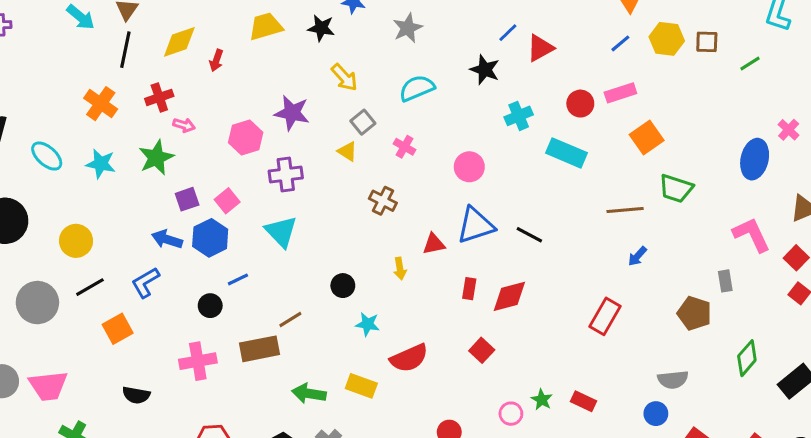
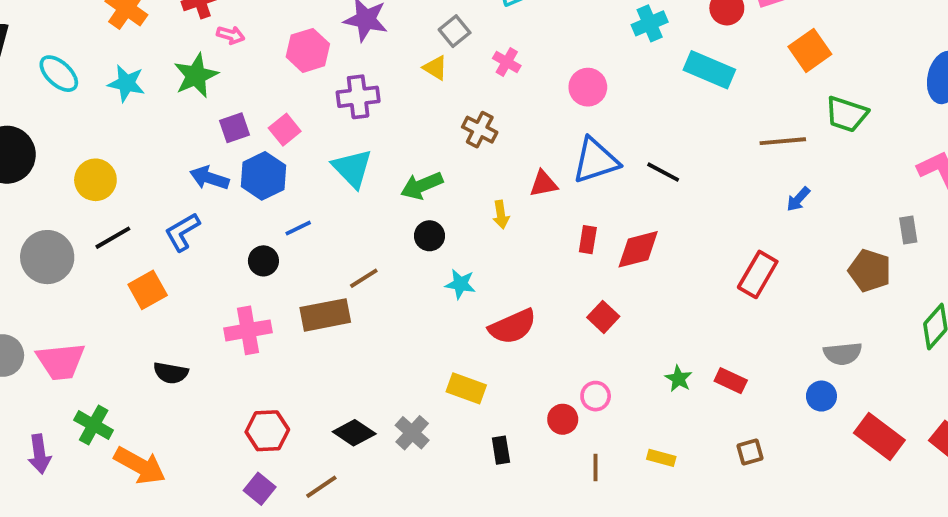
yellow rectangle: (361, 386) -> (466, 388), moved
green arrow: (309, 394) -> (422, 186), moved, turned -32
pink circle: (511, 414) -> (596, 396), moved

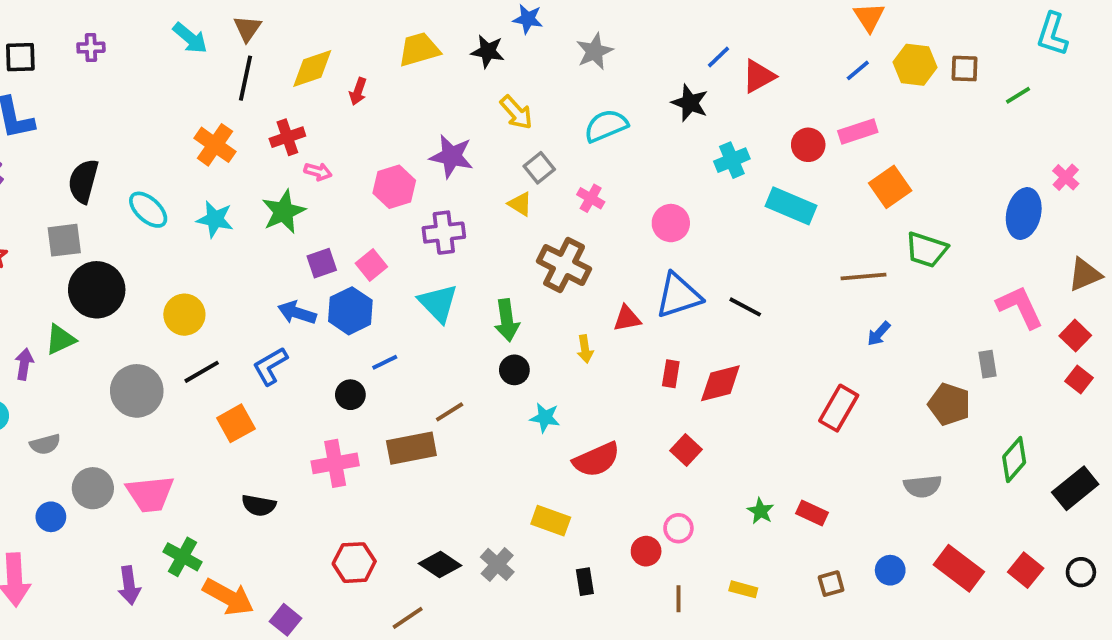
brown cross: (480, 130) -> (564, 265), size x1.5
green arrow: (422, 186) -> (507, 320), turned -75
blue circle: (821, 396) -> (890, 570), moved
purple square: (260, 489) -> (286, 620), moved

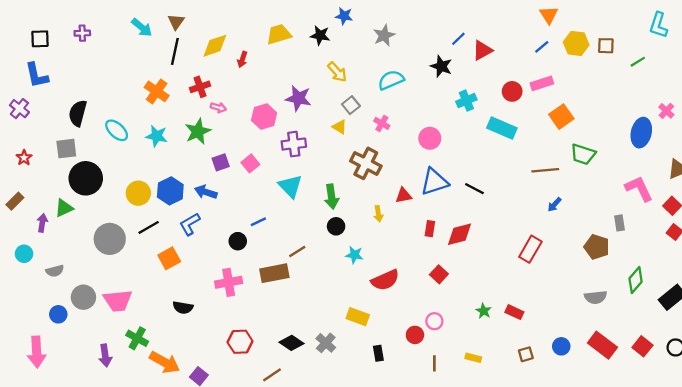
blue hexagon: (350, 311) -> (170, 191), moved
gray semicircle: (923, 486) -> (596, 297), moved

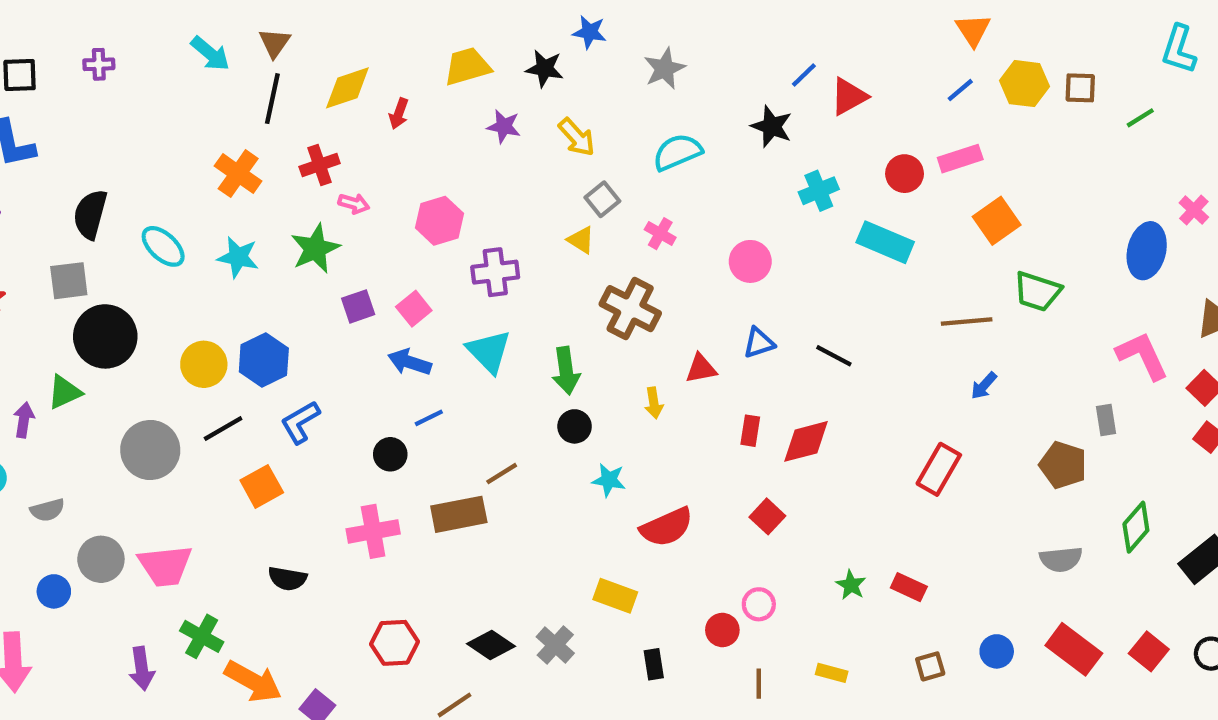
purple star: (298, 98) -> (504, 126), moved, size x0.7
blue triangle: (434, 182) -> (759, 343), size x0.6
blue arrow: (206, 192) -> (410, 362), moved

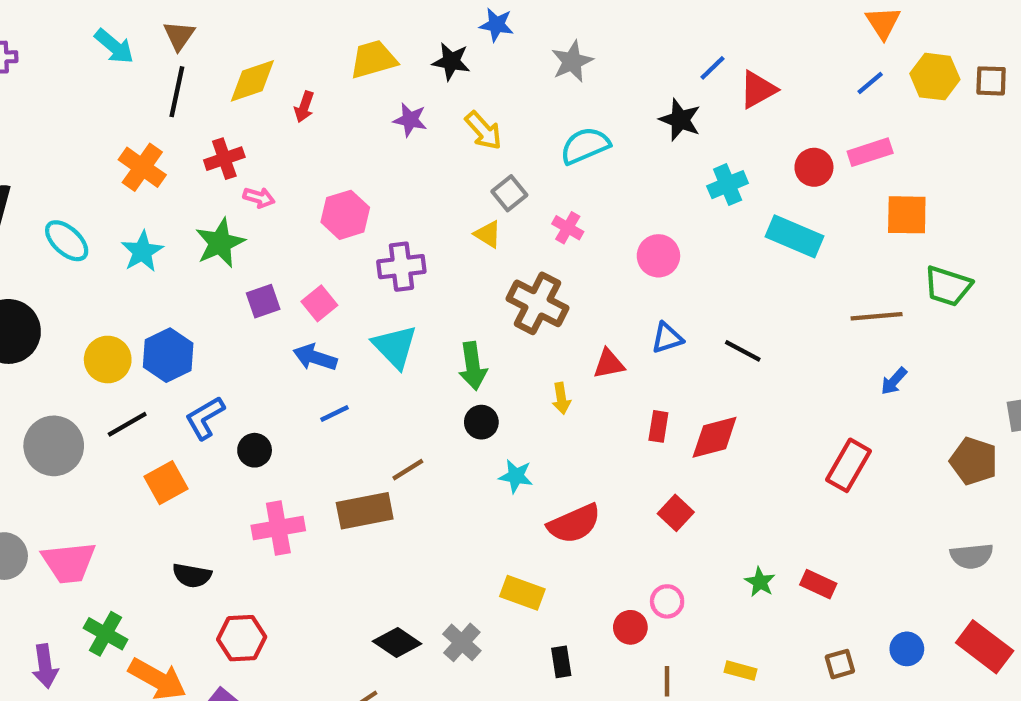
orange square: (997, 221) -> (907, 215), turned 36
cyan star: (238, 257) -> (142, 252), turned 30
black circle: (390, 454) -> (255, 450), moved
red hexagon: (395, 643) -> (242, 638), moved

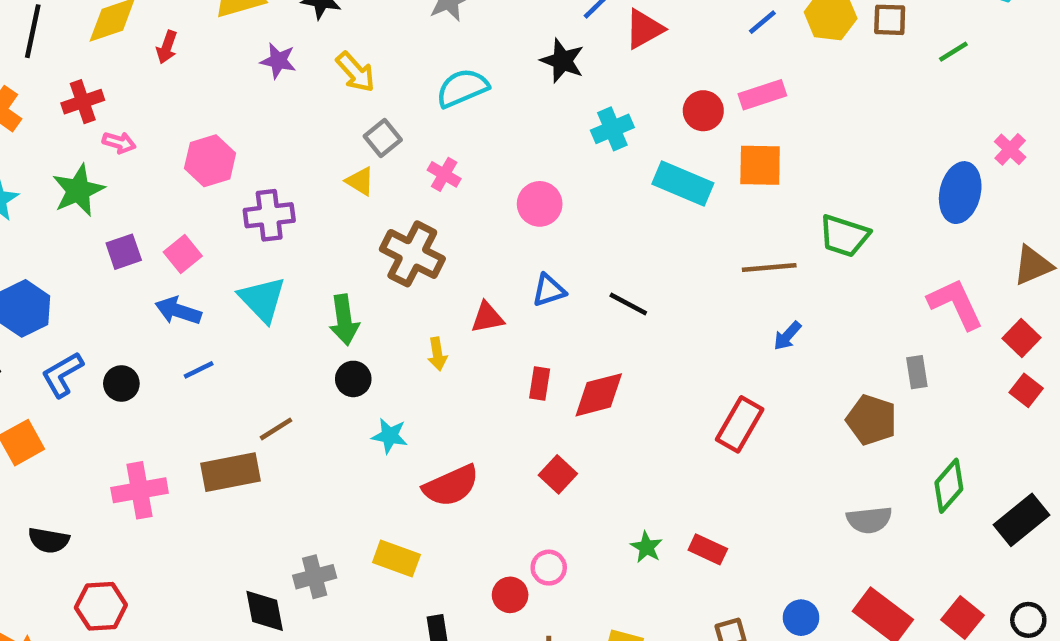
orange square: (907, 215) -> (760, 165), moved
black circle: (255, 450) -> (121, 383), moved
black diamond: (397, 642) -> (265, 611), turned 45
gray cross: (462, 642) -> (315, 577), moved, turned 33

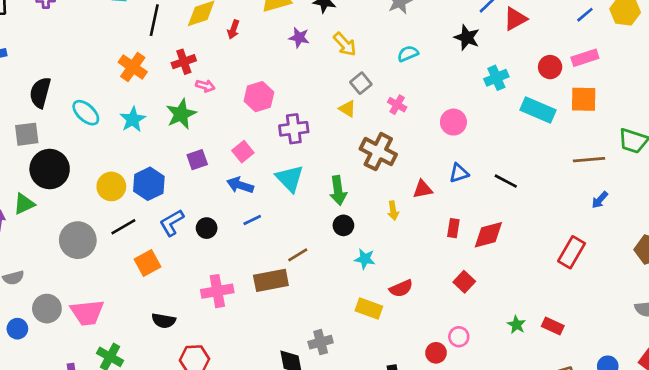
cyan semicircle: (462, 88) -> (408, 54), size x0.7
purple square: (124, 252) -> (197, 160), moved
red semicircle: (451, 486) -> (401, 288), size x0.7
yellow rectangle: (396, 559) -> (369, 309), moved

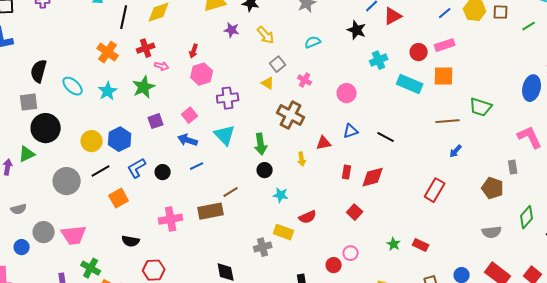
red arrow: (233, 29) -> (194, 51), moved
gray cross: (321, 342) -> (263, 247), moved

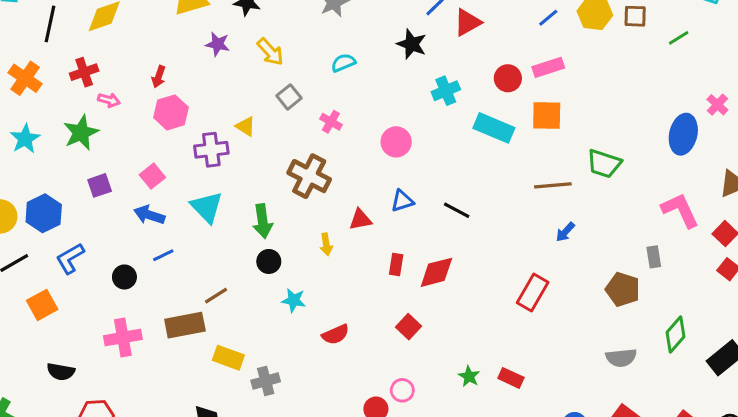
yellow triangle: (268, 83) -> (246, 126), moved
black circle: (163, 172) -> (124, 277), moved
yellow rectangle: (284, 232) -> (228, 358), moved

